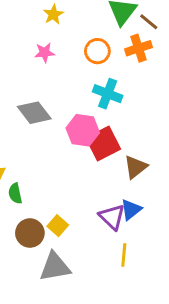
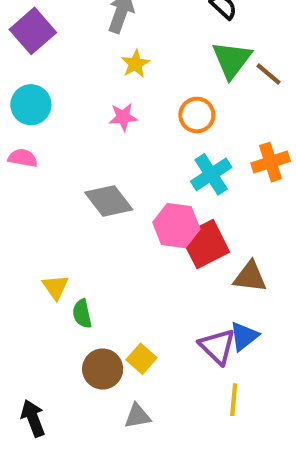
orange cross: (138, 48) -> (271, 162), moved
cyan cross: (108, 94) -> (211, 174), turned 36
brown triangle: (136, 167) -> (250, 277), turned 45
gray triangle: (55, 267) -> (137, 416), size x0.6

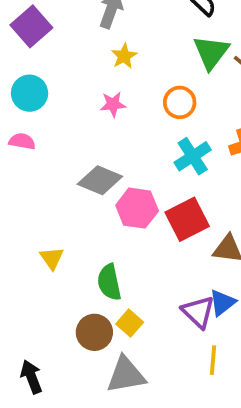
gray diamond: (109, 201) -> (100, 180), turned -30
pink hexagon: (176, 226) -> (137, 208), moved
green semicircle: (82, 314) -> (109, 282), moved, size x1.4
gray triangle: (137, 416) -> (126, 375), size x1.6

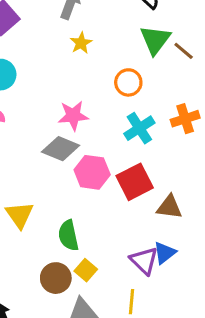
pink star: (113, 104) -> (73, 116), moved, size x1.4
yellow triangle: (52, 258) -> (19, 215), size x1.4
yellow line: (213, 360) -> (131, 302), moved

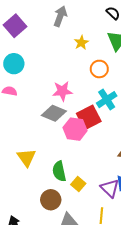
yellow star: (81, 43) -> (81, 43), moved
red square: (135, 182) -> (89, 117), moved
yellow square: (86, 270) -> (78, 184), moved

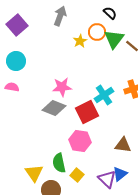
orange circle: (99, 69) -> (97, 32), moved
pink hexagon: (75, 129) -> (80, 141), moved
yellow triangle: (26, 158) -> (34, 173), moved

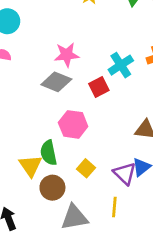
red square: (87, 112) -> (99, 87), size x0.7
pink hexagon: (80, 141) -> (73, 124), moved
green semicircle: (59, 163) -> (49, 153), moved

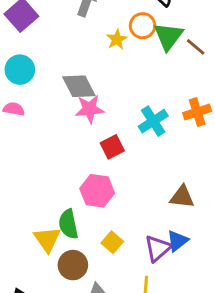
gray diamond: (56, 82) -> (79, 86), moved, turned 40
red square: (99, 87) -> (112, 147), moved
purple triangle: (125, 173) -> (158, 248), turned 35

